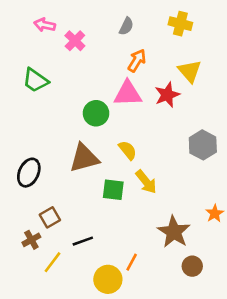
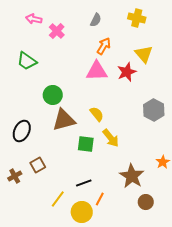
green circle: (96, 113) -> (53, 95), moved
brown cross: (31, 240) -> (15, 176), moved
black line: (83, 241) -> (84, 183), moved
yellow line: (53, 262) -> (58, 199), moved

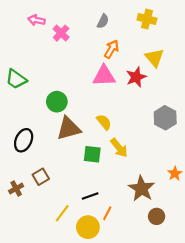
green trapezoid: (27, 61) -> (16, 79), moved

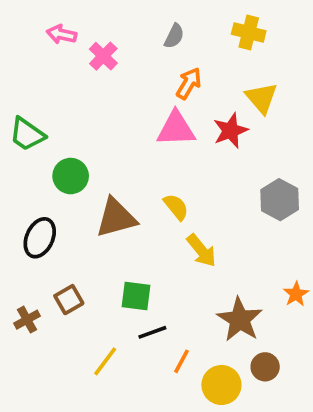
green circle: (57, 102) -> (71, 176), moved
green square: (92, 154) -> (136, 296), moved
yellow circle: (88, 227) -> (221, 385), moved

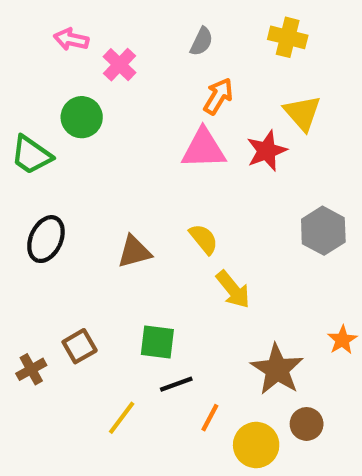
green circle: (71, 176) -> (82, 117), moved
brown triangle: (116, 218) -> (134, 252), size x0.7
black ellipse: (40, 238) -> (46, 239), moved

